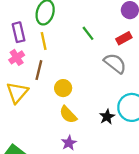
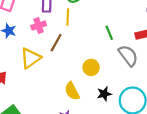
green line: (88, 33) -> (109, 33), moved
yellow circle: (63, 88) -> (91, 67), moved
black star: (107, 117) -> (104, 94), moved

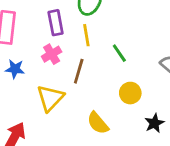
green line: (109, 33) -> (119, 53), moved
yellow semicircle: (72, 91) -> (98, 123), moved

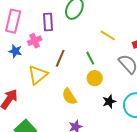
yellow line: (86, 35) -> (108, 35), moved, turned -56
green line: (119, 53) -> (90, 58), moved
pink cross: (52, 54) -> (35, 41), moved

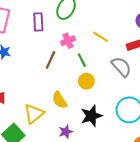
pink cross: (35, 41) -> (68, 41), moved
yellow triangle: (38, 75) -> (34, 114), moved
black star: (109, 102) -> (91, 116), moved, size x1.5

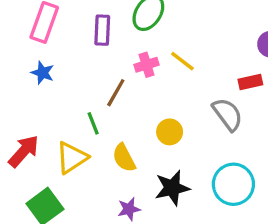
yellow line: (101, 37) -> (182, 61), moved
green line: (82, 60) -> (93, 123), moved
yellow triangle: (34, 114) -> (72, 158), moved

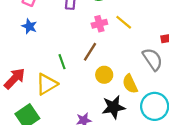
brown line: (116, 93) -> (90, 52), moved
yellow circle: (170, 132) -> (104, 75), moved
yellow semicircle: (124, 158) -> (130, 84), moved

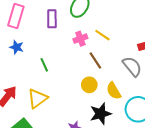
brown line: (90, 52) -> (95, 60), moved, turned -60
green line: (62, 62) -> (44, 65), moved

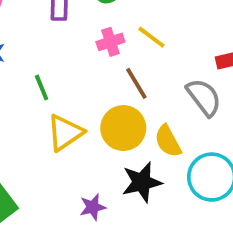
yellow circle: (89, 85) -> (123, 128), size x1.5
yellow triangle: (38, 98) -> (65, 133), moved

